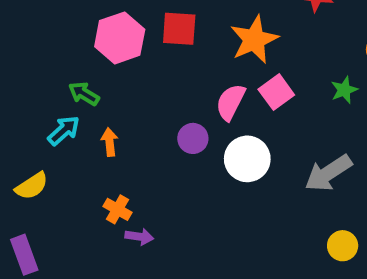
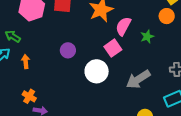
pink square: (276, 92) -> (113, 48), moved
pink semicircle: (230, 102) -> (123, 26), moved
purple circle: (193, 138) -> (68, 50), moved

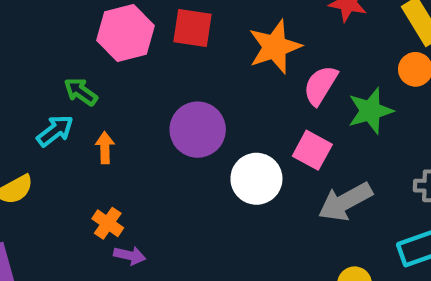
green star: (147, 37) -> (370, 111), size x1.5
pink square: (113, 48) -> (312, 150), moved, turned -30
purple circle: (68, 50) -> (198, 130), size x1.6

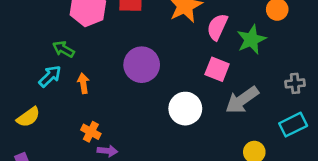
white circle: (256, 179) -> (185, 109), moved

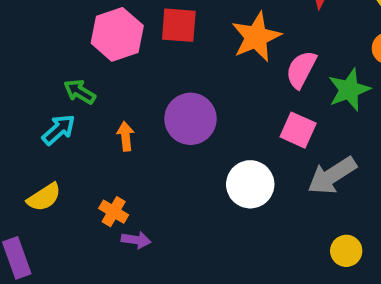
orange arrow: (83, 83) -> (126, 136), moved
yellow semicircle: (28, 117) -> (44, 197), moved

